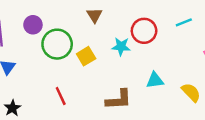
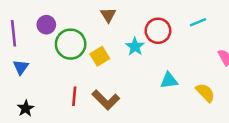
cyan star: (121, 47) -> (135, 47), turned 30
red line: (61, 96) -> (74, 96), turned 30
brown L-shape: (119, 100) -> (106, 100), moved, turned 48

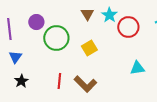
cyan star: (135, 47) -> (109, 15), moved
yellow square: (100, 56) -> (89, 48), moved
black star: (26, 108) -> (21, 81), moved

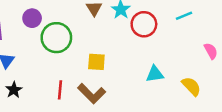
yellow square: (89, 48) -> (96, 62), moved, turned 35

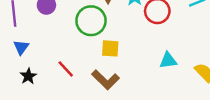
green circle: (56, 38) -> (91, 21), moved
red line: (60, 90) -> (66, 69), moved, turned -48

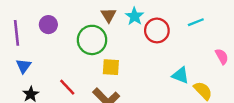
cyan triangle: (168, 60) -> (180, 75), moved, turned 30

